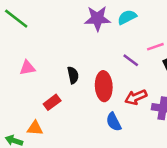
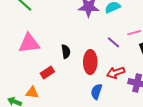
pink triangle: (27, 68) -> (29, 43), size x1.6
blue semicircle: (114, 122) -> (96, 92), turned 42

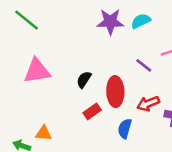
black semicircle: (66, 52) -> (84, 80), turned -136
red rectangle: (47, 72) -> (92, 111), moved

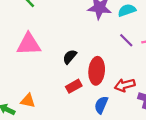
purple line: (144, 65) -> (126, 40), moved

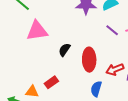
pink triangle: (29, 44) -> (37, 31), moved
red rectangle: (74, 86) -> (51, 82), moved

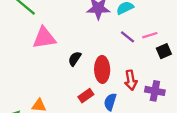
red arrow: (115, 69) -> (131, 80), turned -78
red rectangle: (51, 82) -> (86, 96), moved

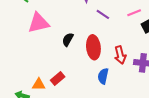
purple line: (128, 37) -> (103, 14), moved
red rectangle: (86, 96) -> (58, 78), moved

